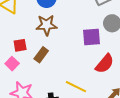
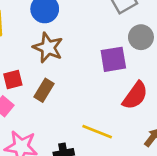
brown star: (47, 25) -> (48, 48), turned 30

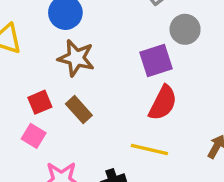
brown rectangle: (44, 90) -> (79, 110), turned -65
red semicircle: (135, 96) -> (163, 103), moved

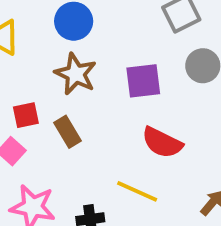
purple square: (156, 60) -> (143, 81), moved
red semicircle: (163, 103) -> (162, 143), turned 78

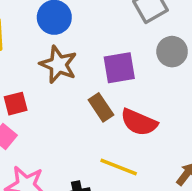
brown rectangle: (67, 132) -> (101, 107), moved

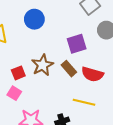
brown star: (58, 64) -> (42, 65), moved, turned 30

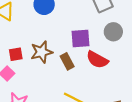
red semicircle: (92, 74) -> (97, 60), moved

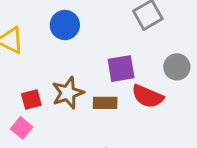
gray circle: (113, 32) -> (177, 67), moved
brown rectangle: (67, 61) -> (105, 103), turned -56

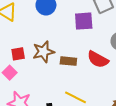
purple square: (121, 69) -> (84, 21), moved

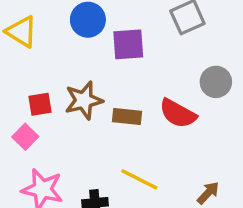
purple square: (84, 21) -> (128, 44), moved

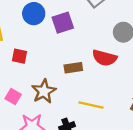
brown star: (84, 100) -> (44, 91), moved
red square: (40, 104) -> (19, 56), moved, turned 35

